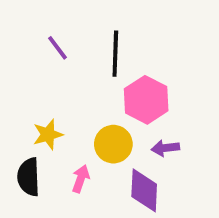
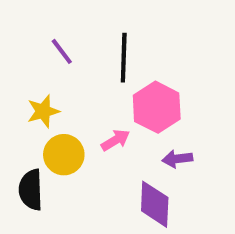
yellow star: (48, 134) -> (43, 111), moved
yellow circle: (113, 144) -> (64, 155), moved
pink arrow: (81, 179) -> (115, 140), moved, turned 40

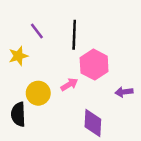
yellow star: (43, 111) -> (18, 56), moved
purple arrow: (177, 159) -> (124, 92), moved

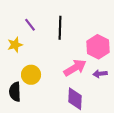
pink hexagon: (94, 65) -> (98, 47), moved
pink arrow: (69, 84) -> (75, 68), moved, size x1.6

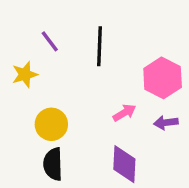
pink arrow: (75, 68) -> (124, 113), size x0.6
black semicircle: (15, 92) -> (53, 164), moved

